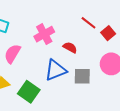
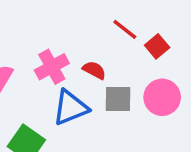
pink cross: (44, 34) -> (52, 67), moved
gray square: (82, 76) -> (118, 99), moved

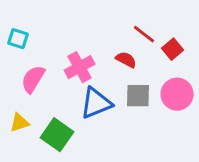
red semicircle: (94, 70) -> (126, 60), moved

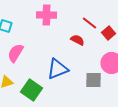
pink cross: (80, 67) -> (47, 15), moved, turned 30
gray square: (138, 96) -> (94, 80), moved

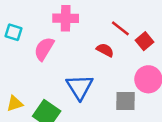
pink semicircle: (16, 53) -> (44, 49), moved
blue triangle: (58, 69) -> (80, 87), turned -40

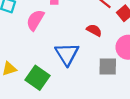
red semicircle: (105, 50) -> (94, 30), moved

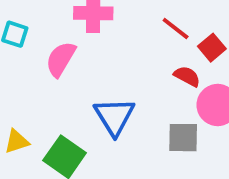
red semicircle: (94, 30) -> (187, 76), moved

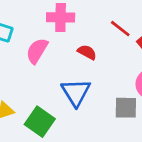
red semicircle: (187, 76) -> (87, 52), moved

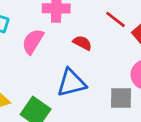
blue triangle: (76, 92) -> (71, 83), turned 48

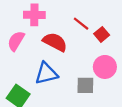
red semicircle: (82, 43) -> (55, 42), size x1.6

